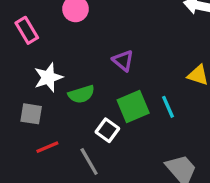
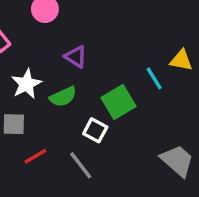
purple triangle: (123, 61) -> (76, 57), moved
cyan line: (168, 107) -> (154, 78), moved

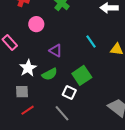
cyan line: (154, 78) -> (91, 42), moved
red line: (35, 156) -> (28, 110), moved

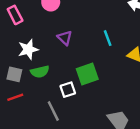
green semicircle: (50, 74) -> (40, 72), moved
white square: (69, 93) -> (68, 90), turned 32

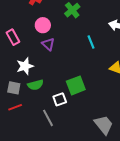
purple triangle: (65, 38) -> (48, 44), moved
cyan line: (108, 38) -> (91, 42), moved

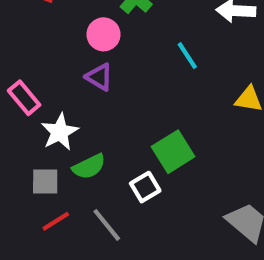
pink circle: (43, 25) -> (103, 34), moved
pink rectangle: (13, 37) -> (24, 98), moved
gray line: (48, 118) -> (107, 225), moved

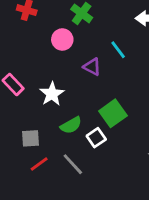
purple triangle: (99, 77) -> (92, 67), moved
white star: (60, 132) -> (52, 94), moved
green semicircle: (89, 167) -> (71, 125), moved

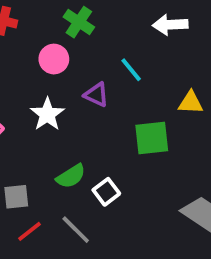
white star: (52, 94) -> (47, 114), moved
green square: (113, 113) -> (152, 138), moved, turned 32

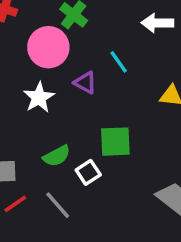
pink circle: (54, 59) -> (48, 47), size x1.5
green square: (152, 138) -> (115, 142), moved

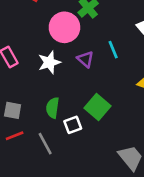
green square: (115, 142) -> (98, 107), turned 30
green semicircle: (57, 156) -> (53, 108), turned 114

